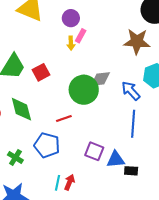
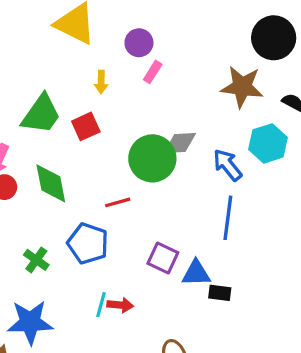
yellow arrow: (71, 43) -> (101, 82), moved
red arrow: (69, 182) -> (120, 305), turned 70

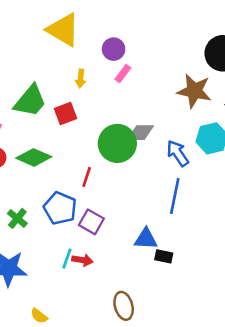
green diamond: (51, 183) -> (34, 157), turned -60
red line: (118, 202) -> (87, 177), turned -60
purple square: (163, 258) -> (91, 222), moved

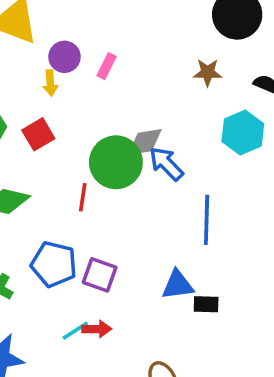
purple circle: (114, 49) -> (64, 57), moved
brown star: (194, 91) -> (208, 72), size x0.6
blue arrow: (178, 153) -> (166, 164), moved
red line: (87, 177) -> (83, 197), moved
cyan line: (67, 259) -> (75, 331), turned 48

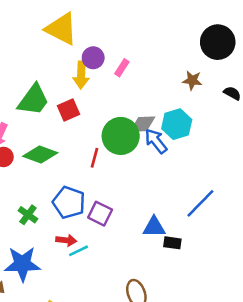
yellow arrow: (50, 83) -> (81, 75), size x1.5
cyan hexagon: (243, 133) -> (177, 124), moved
blue line: (207, 220) -> (200, 203), moved, turned 36
red arrow: (97, 329) -> (66, 240), moved

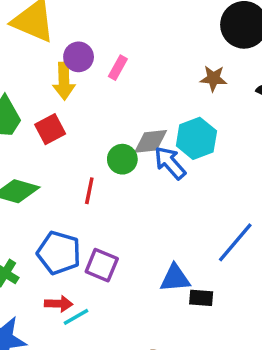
green circle: (121, 136) -> (122, 159), size x0.6

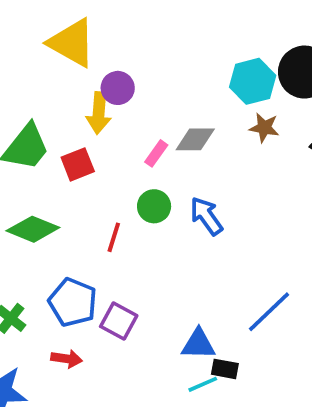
pink rectangle: (118, 68) -> (156, 153), moved
cyan hexagon: (196, 138) -> (253, 81), moved
gray diamond: (151, 141) -> (195, 139), moved
cyan line: (76, 317) -> (203, 384), moved

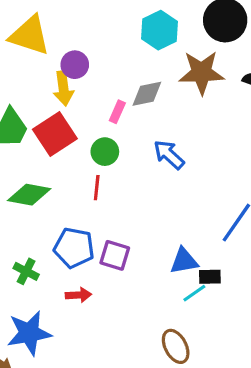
cyan hexagon: (253, 81) -> (160, 30), moved
brown star: (264, 128) -> (202, 73), size x1.8
red square: (78, 164) -> (55, 134), size x1.5
green circle: (154, 206) -> (105, 152), moved

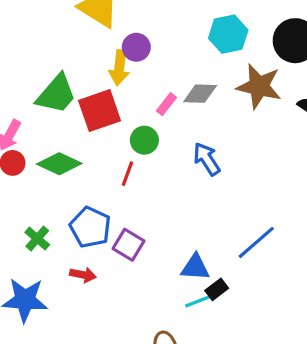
black rectangle: (210, 277) -> (217, 289), turned -50

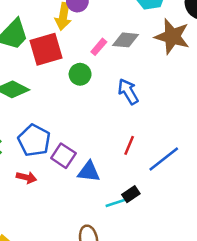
red line: (127, 174) -> (129, 145), moved
blue triangle: (195, 267) -> (89, 172), moved

